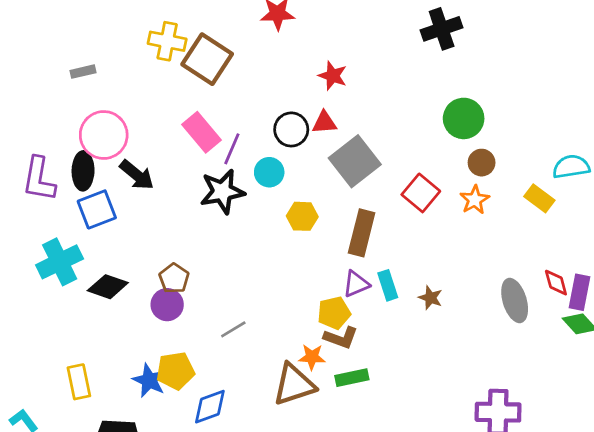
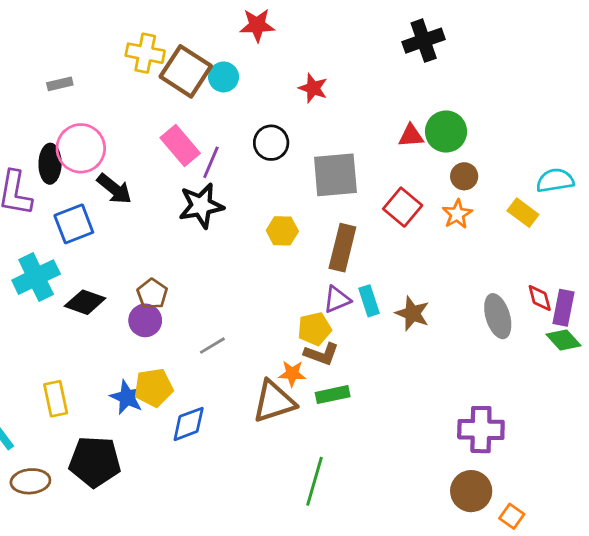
red triangle: (324, 123) -> (411, 136), moved
gray square: (355, 161) -> (335, 175), turned 33
black ellipse: (83, 171) -> (50, 164), moved
cyan circle: (269, 172) -> (224, 77), moved
brown star: (431, 298) -> (412, 313), size x1.4

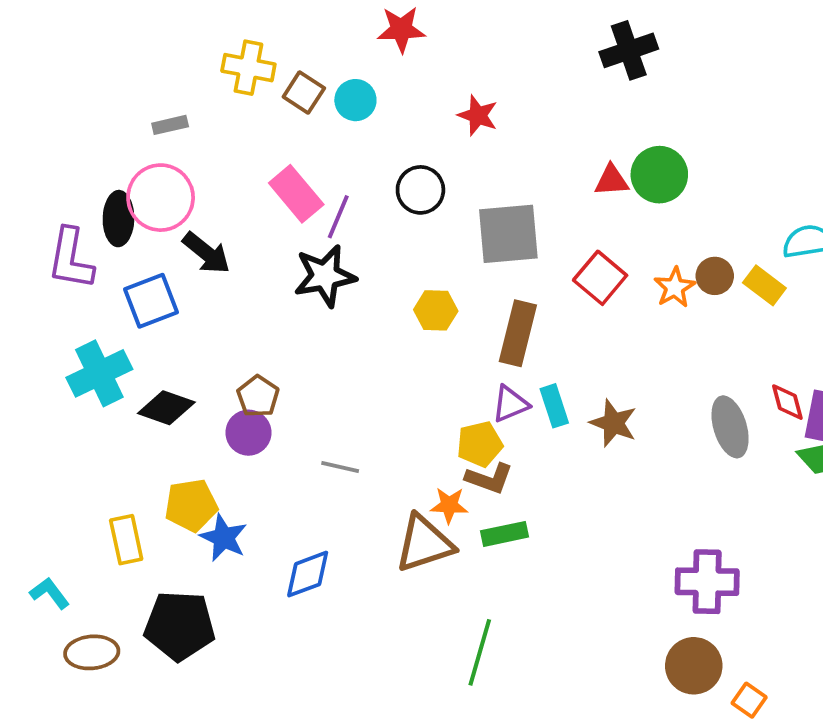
brown square: (186, 71) -> (304, 92), size x0.6
gray rectangle: (60, 84) -> (170, 125), moved
brown circle: (464, 176) -> (715, 276), moved
gray line: (212, 346) -> (340, 467), turned 44
yellow pentagon: (154, 388) -> (191, 505), moved

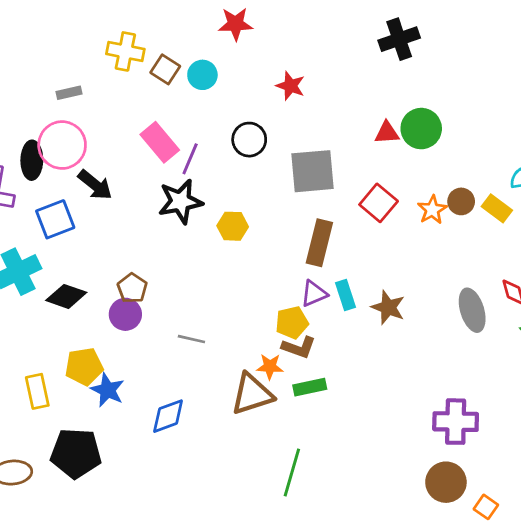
yellow hexagon: (436, 310) -> (233, 226), moved

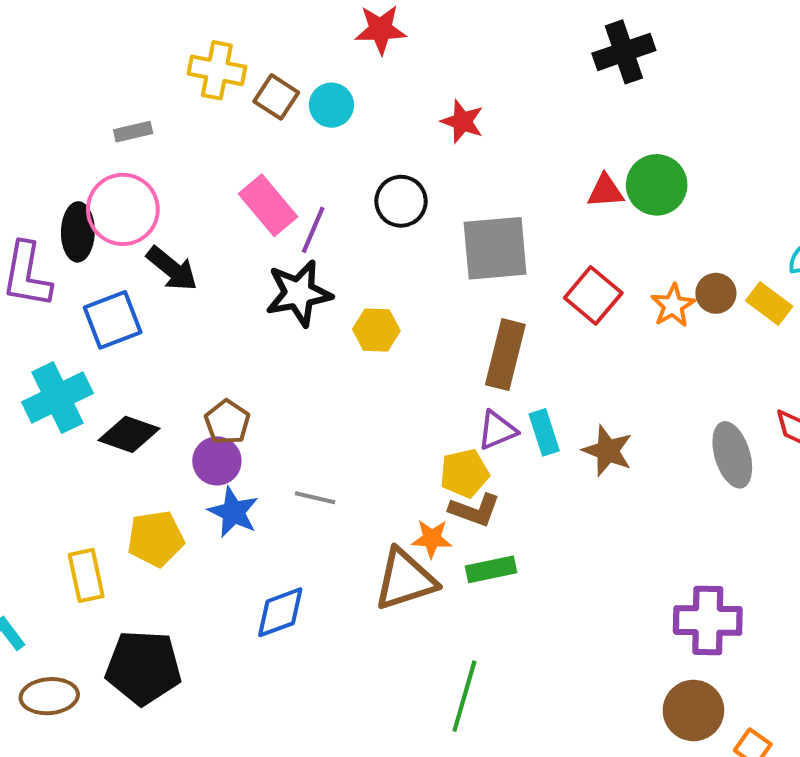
blue star: (107, 390) -> (233, 512), moved

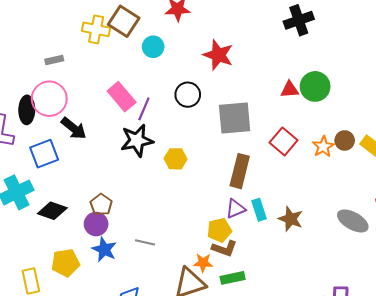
brown square: (276, 97) -> (124, 21), moved, size x1.4
red star: (462, 121) -> (218, 55), size x1.4
gray ellipse: (732, 455) -> (353, 221), turned -44

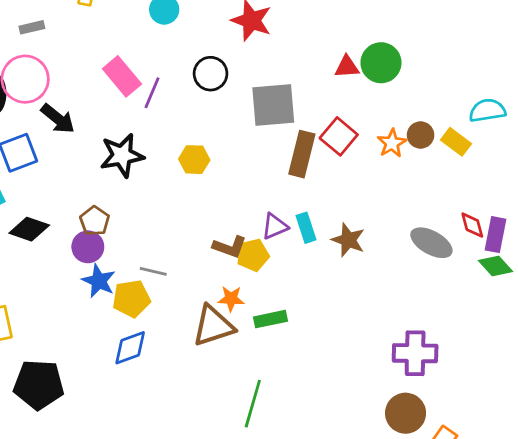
black star: (137, 140) -> (122, 155), moved
brown rectangle: (240, 171) -> (302, 154), moved
brown L-shape: (224, 248) -> (230, 247), moved
yellow pentagon: (66, 263) -> (131, 299), moved

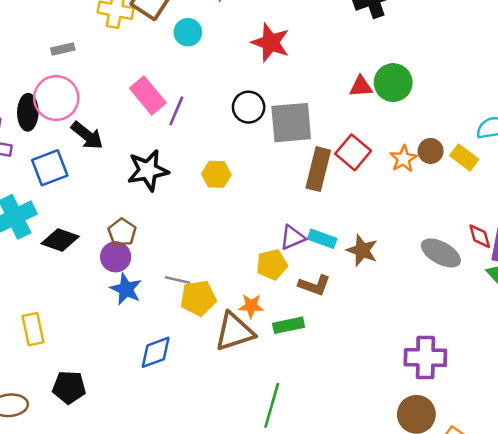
black circle: (211, 74) -> (249, 107), moved
cyan rectangle: (306, 228) -> (322, 239), turned -52
brown L-shape: (230, 247) -> (314, 285), moved
yellow pentagon: (131, 299) -> (198, 298), moved
black pentagon: (39, 385) -> (69, 387), size x0.7

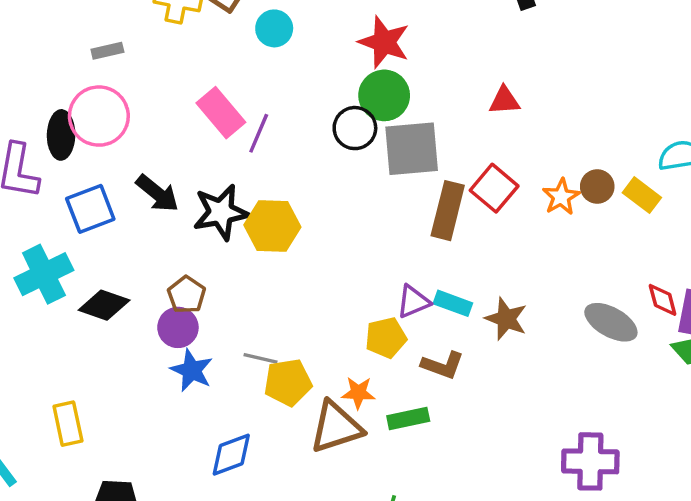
green circle: (393, 83) -> (384, 95), moved
black arrow: (87, 135) -> (157, 193), moved
yellow hexagon: (216, 174) -> (272, 226), moved, size x1.4

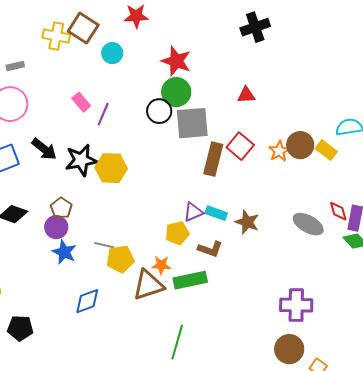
pink rectangle: (221, 113) -> (81, 102), size x0.7
brown circle: (597, 186) -> (300, 145), size x1.4
green rectangle: (408, 418) -> (190, 280), size x1.4

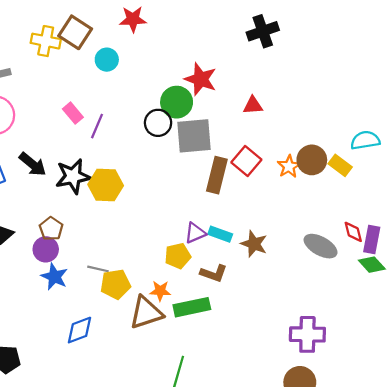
red star: (176, 61) -> (201, 79), moved

